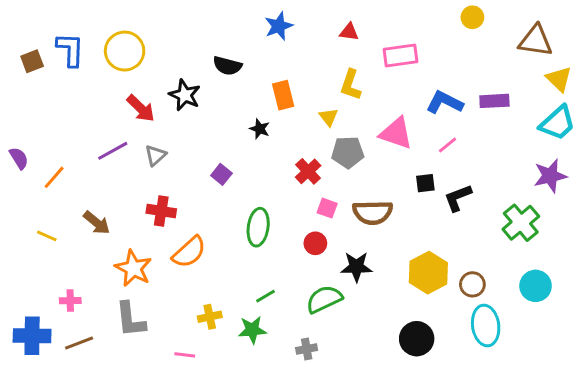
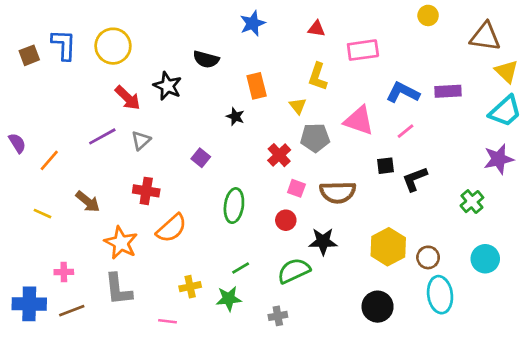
green cross: (521, 223) -> (472, 202), size x0.7

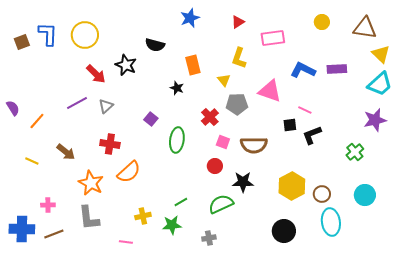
yellow circle: (428, 15) -> (322, 22), moved
red triangle: (316, 29) -> (238, 22), turned -40
pink line: (405, 131) -> (305, 110), moved, turned 64
green ellipse: (234, 206) -> (177, 140), moved

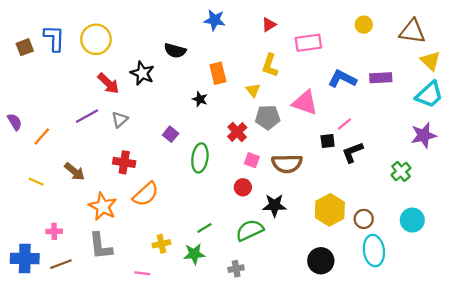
blue star: (190, 18) -> (215, 20), turned 30
pink line: (305, 110) -> (345, 124), turned -64

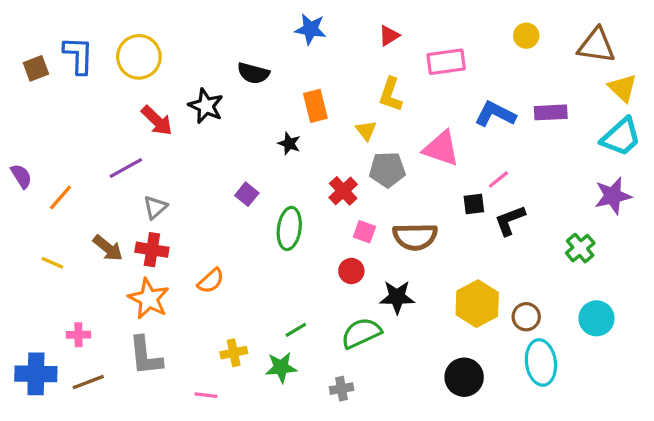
gray triangle: (120, 120) -> (155, 207), moved
red cross: (124, 162) -> (152, 250), moved
orange semicircle: (146, 194) -> (211, 281), size x0.7

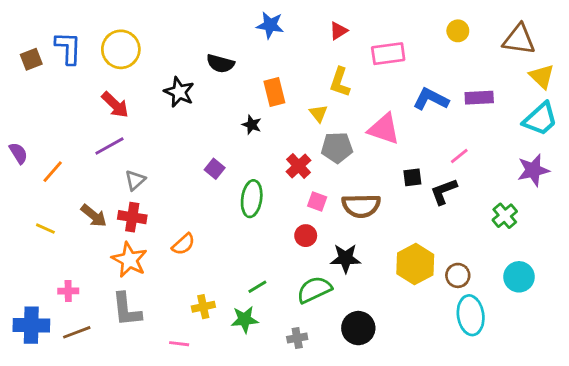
red arrow: (157, 121) -> (115, 105), moved
pink line: (498, 179) -> (459, 156), moved
black circle: (464, 377) -> (358, 328), moved

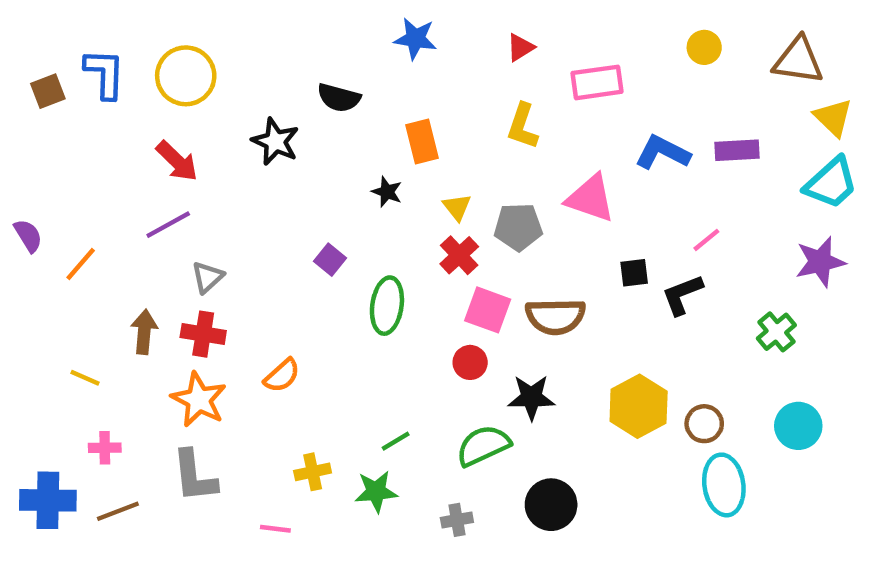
yellow triangle: (318, 113) -> (457, 207), moved
pink square: (317, 201) -> (488, 310), size x1.5
brown arrow: (94, 216) -> (144, 332), turned -124
yellow line: (45, 229) -> (85, 378), moved

